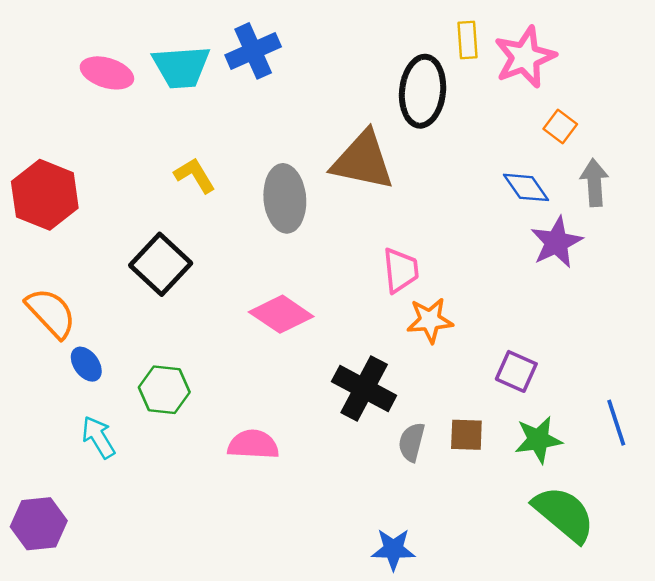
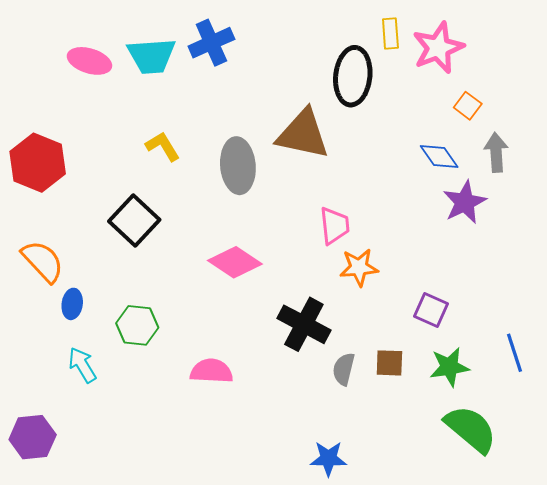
blue ellipse: (86, 364) -> (72, 304), turned 44

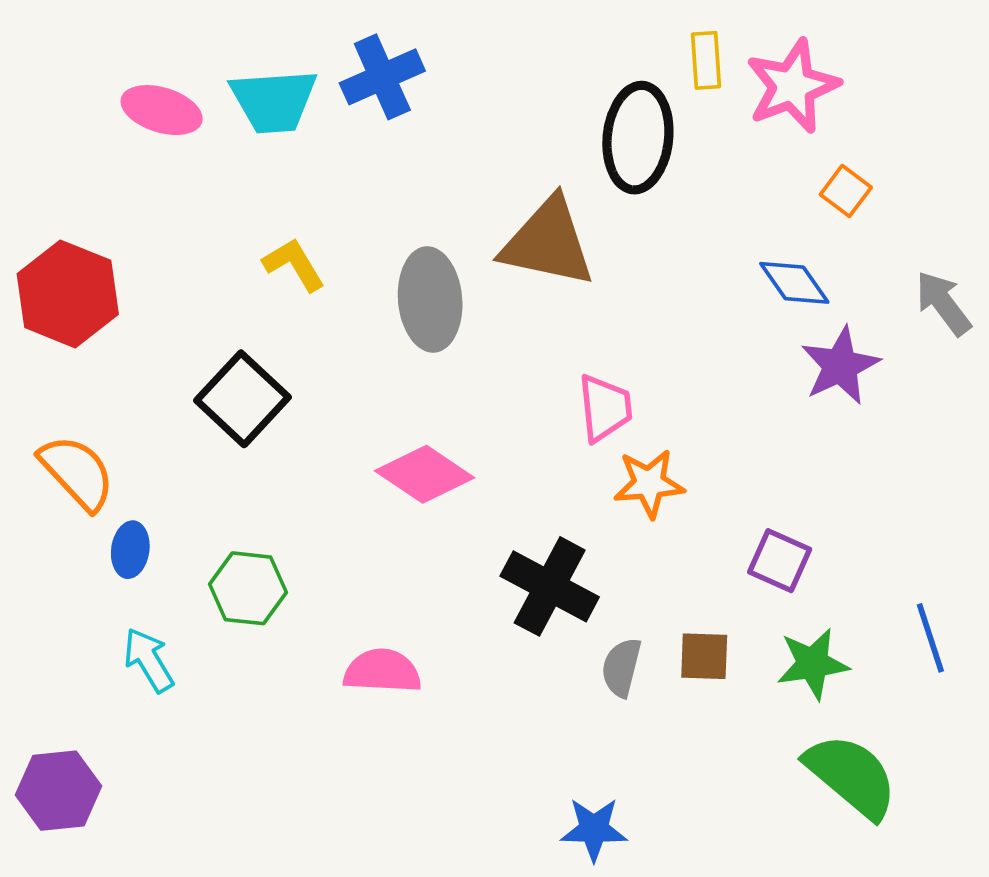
gray arrow: (496, 152) -> (943, 303), moved, turned -33

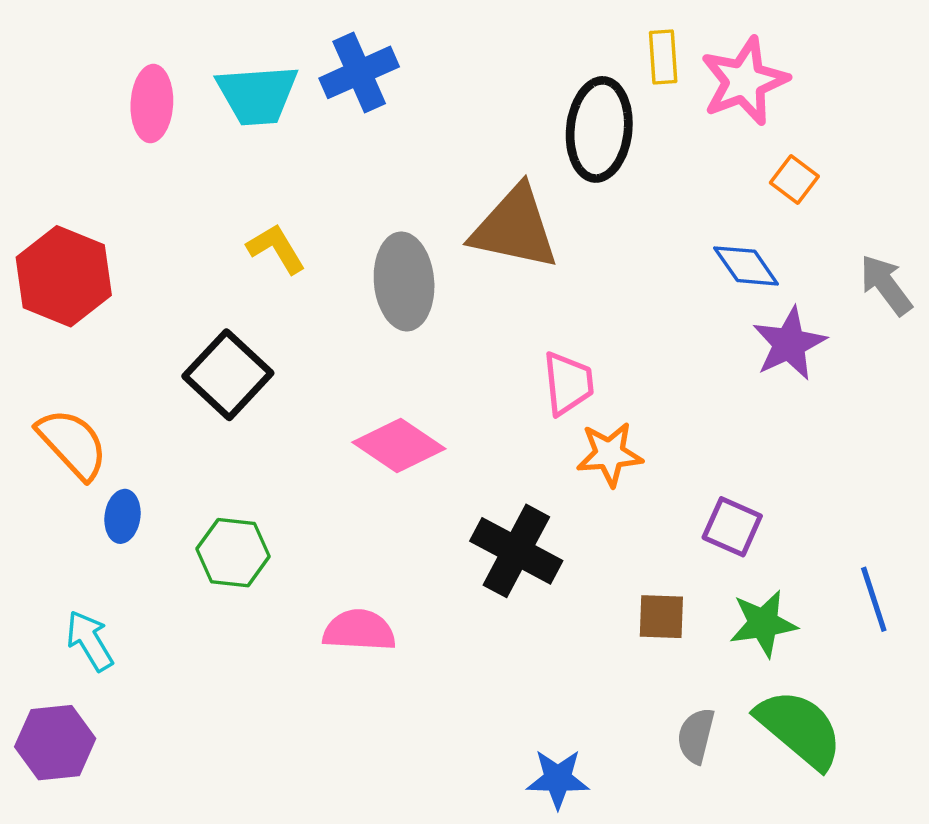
pink ellipse: (162, 110) -> (152, 104), turned 76
cyan arrow: (149, 660) -> (90, 641), moved
gray semicircle: (621, 667) -> (696, 736), moved

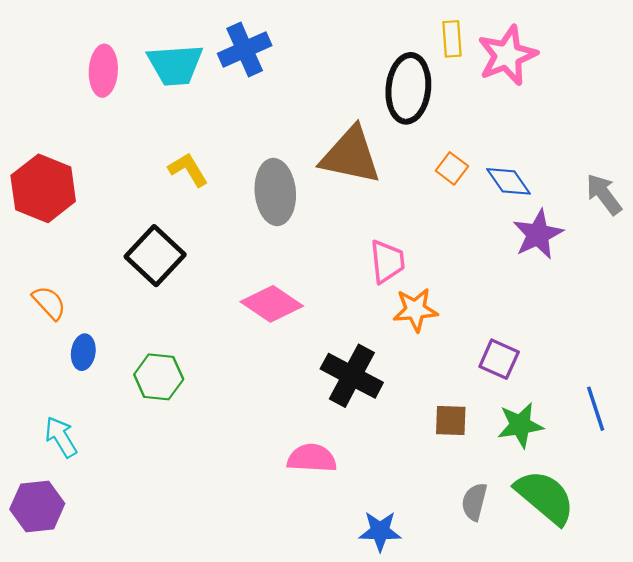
orange square: (794, 180) -> (452, 168), moved
orange semicircle: (72, 444) -> (49, 303), size x0.7
pink semicircle: (359, 630) -> (312, 458), moved

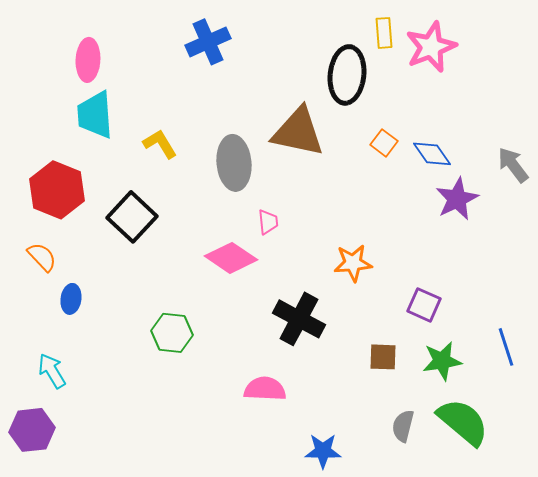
cyan trapezoid: (175, 65) -> (95, 115), moved, turned 90
red hexagon: (43, 188) -> (57, 190), moved
pink trapezoid: (387, 261) -> (268, 222), moved, size x0.7
green hexagon: (159, 377) -> (172, 333), moved

